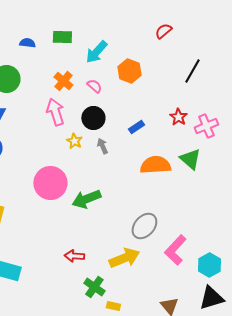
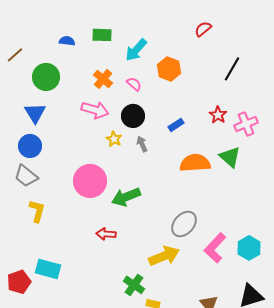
pink arrow: (55, 112) -> (95, 110), turned 124
red arrow: (74, 256) -> (106, 234), moved
cyan hexagon: (209, 265) -> (249, 248), moved

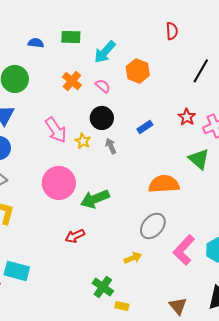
red semicircle: (203, 29) -> (172, 31), turned 126
pink arrow: (95, 110) -> (56, 130), moved, turned 40
orange semicircle: (195, 163) -> (164, 184), moved
red arrow: (106, 234) -> (75, 236), turned -30
yellow arrow: (164, 256) -> (133, 258), size x0.6

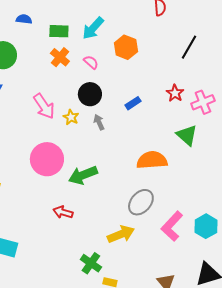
green rectangle: (71, 37) -> (59, 31), moved
red arrow: (75, 236) -> (63, 212), turned 42
yellow arrow: (133, 258) -> (121, 234), size x1.5

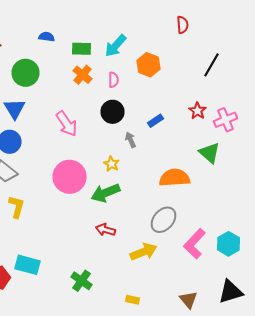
pink semicircle: (91, 62) -> (114, 80), turned 49
yellow star: (71, 117) -> (112, 164), moved
gray arrow: (99, 122) -> (130, 140), moved
red arrow: (63, 212) -> (106, 230), moved
green cross: (91, 263) -> (82, 281), moved

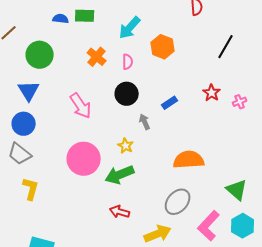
green rectangle: (82, 49) -> (85, 16), moved
pink cross: (226, 120) -> (240, 102), size x0.6
green triangle: (210, 153) -> (237, 190), moved

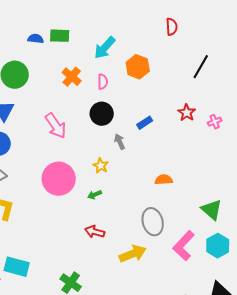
orange semicircle: (189, 160) -> (164, 180), size x0.6
green arrow: (120, 175) -> (95, 195), size x0.5
gray ellipse: (178, 202) -> (153, 222), turned -56

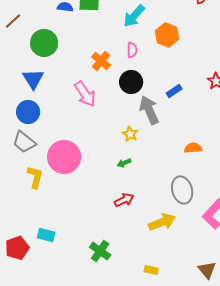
orange cross: (72, 77) -> (101, 61), moved
gray arrow: (120, 142) -> (149, 110), size x1.8
pink circle: (59, 179) -> (64, 157), moved
red arrow: (95, 232) -> (124, 200), turned 138
cyan rectangle: (17, 267) -> (46, 235), size x0.7

